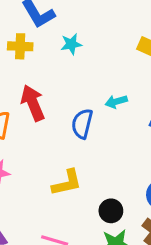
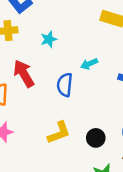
cyan star: (71, 44) -> (49, 39), moved
black circle: (111, 211) -> (96, 138), moved

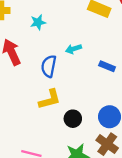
yellow L-shape: (59, 133) -> (50, 99), moved

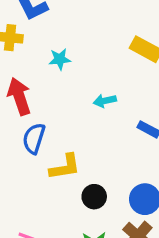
blue semicircle: (49, 66) -> (34, 138), moved

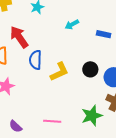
black circle: (94, 197) -> (90, 69), moved

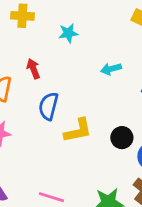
red arrow: (19, 37) -> (33, 69), size x0.6

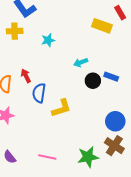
red arrow: (33, 69) -> (26, 76), moved
black circle: (122, 138) -> (93, 81), moved

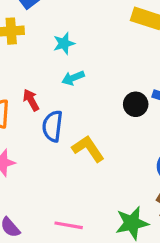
cyan arrow: (81, 62) -> (73, 78), moved
yellow L-shape: (61, 108) -> (88, 149), turned -105

